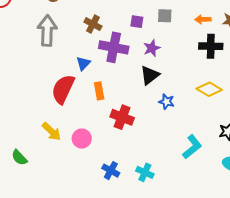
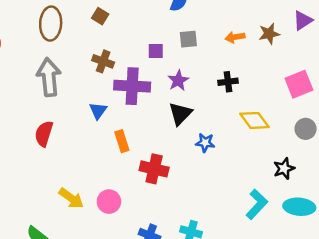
black cross: (211, 46) -> (228, 82), moved, size x0.7
red semicircle: (63, 89) -> (44, 134), moved, size x0.7
yellow diamond: (209, 89) -> (255, 120), turned 30
cyan L-shape: (192, 147) -> (257, 204), moved

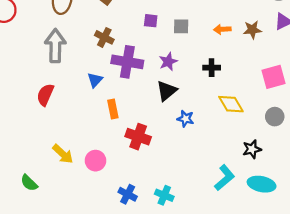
purple square: (156, 51) -> (151, 21), moved

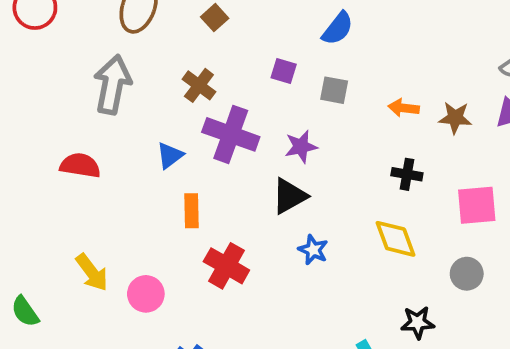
black cross: (212, 68) -> (407, 174), moved
red semicircle: (45, 95) -> (80, 165), turned 65

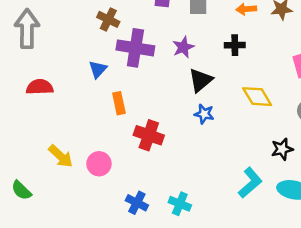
gray arrow: (112, 84) -> (27, 29), moved
black cross: (407, 174) -> (235, 45), moved
black triangle: (289, 196) -> (201, 80), moved

